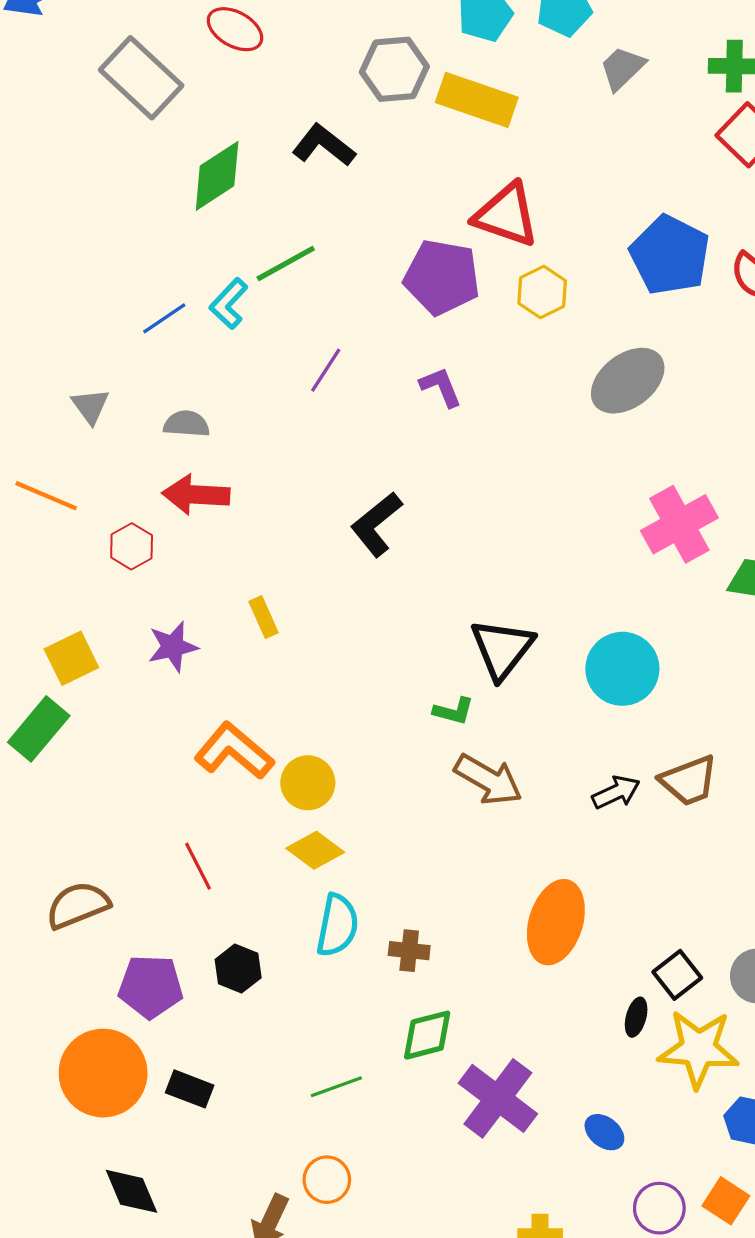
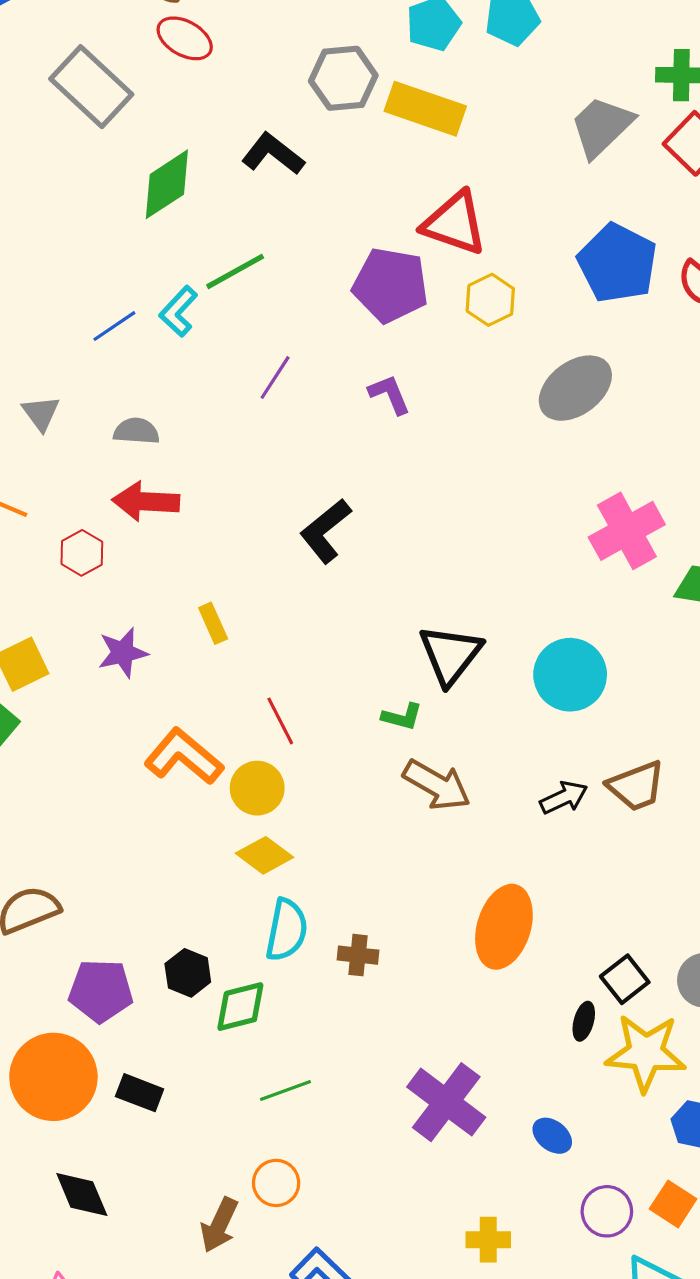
gray trapezoid: (622, 68) -> (602, 127), moved, size x1.4
red line: (198, 866) -> (280, 721), moved
green diamond: (427, 1035) -> (240, 1007), moved

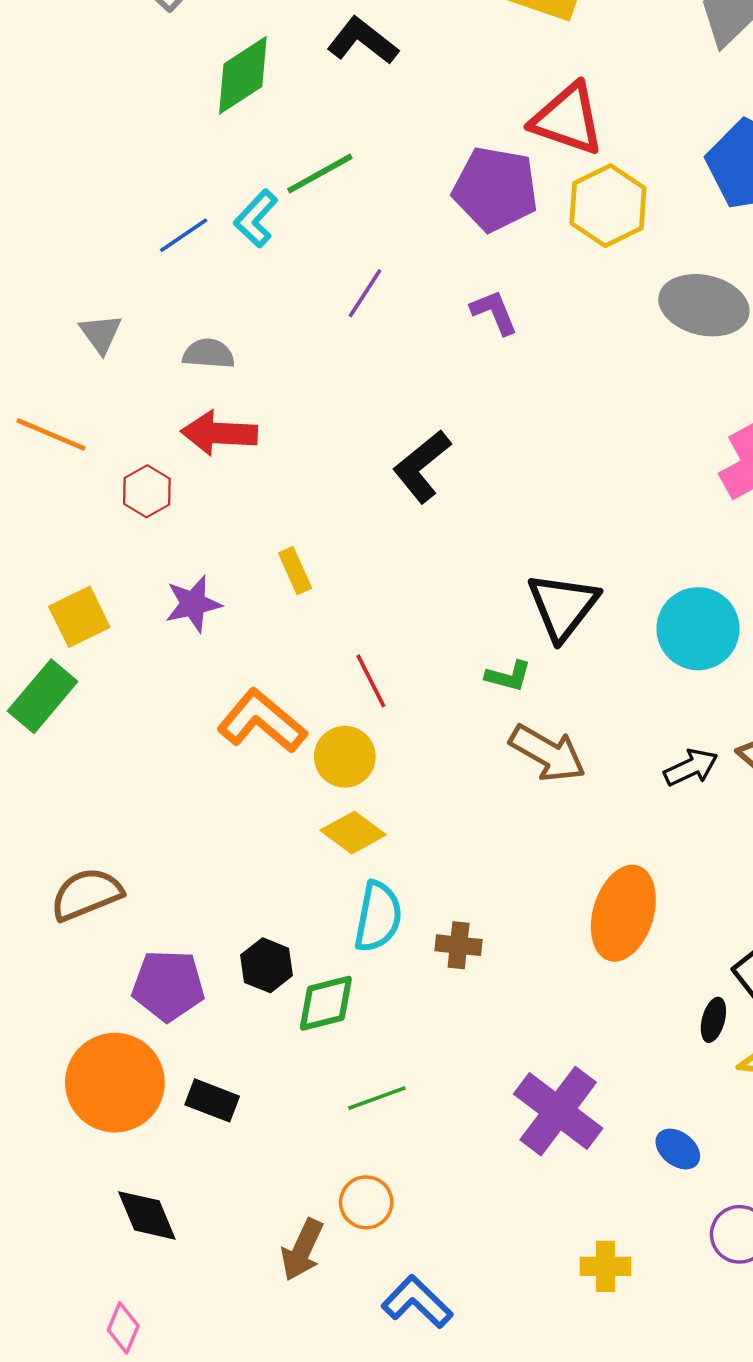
yellow hexagon: (490, 300) -> (608, 206), size x1.4
gray ellipse: (575, 388) -> (704, 305), turned 50

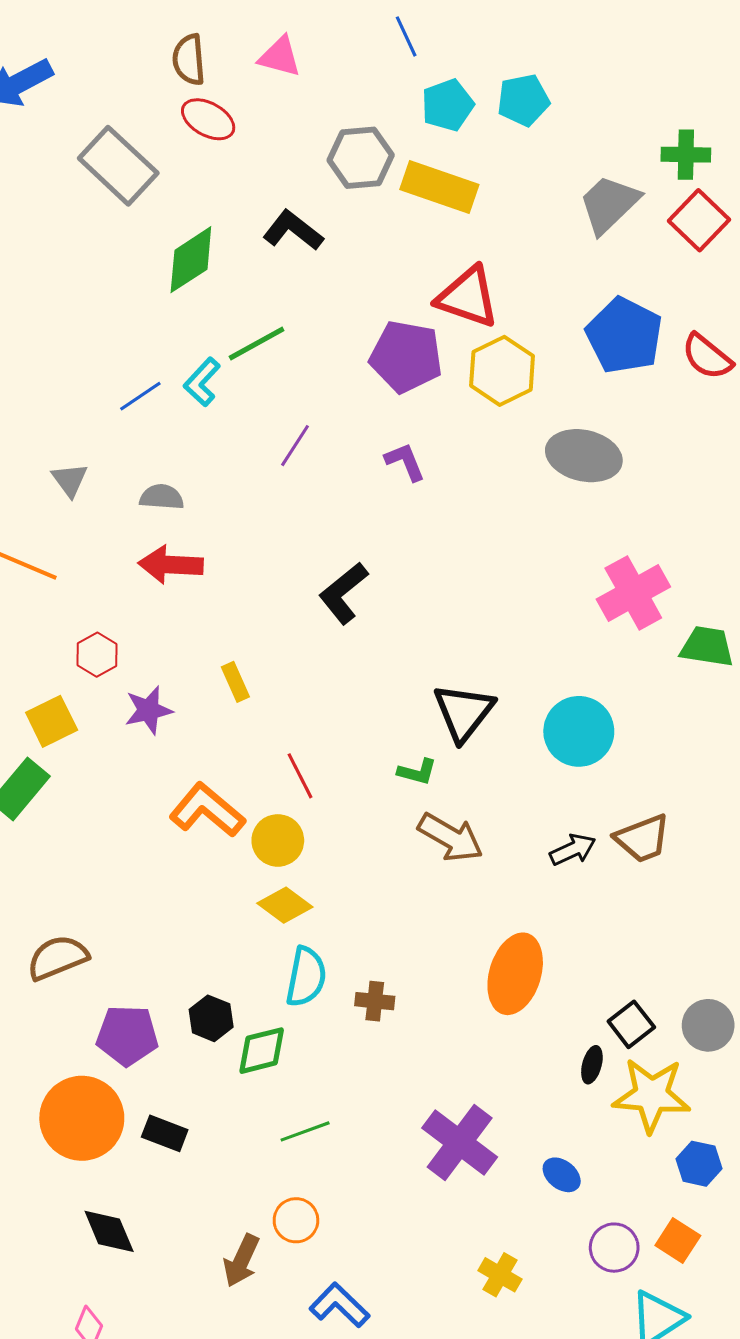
red hexagon: (147, 491) -> (97, 655), moved
yellow cross: (606, 1266) -> (500, 1275), turned 30

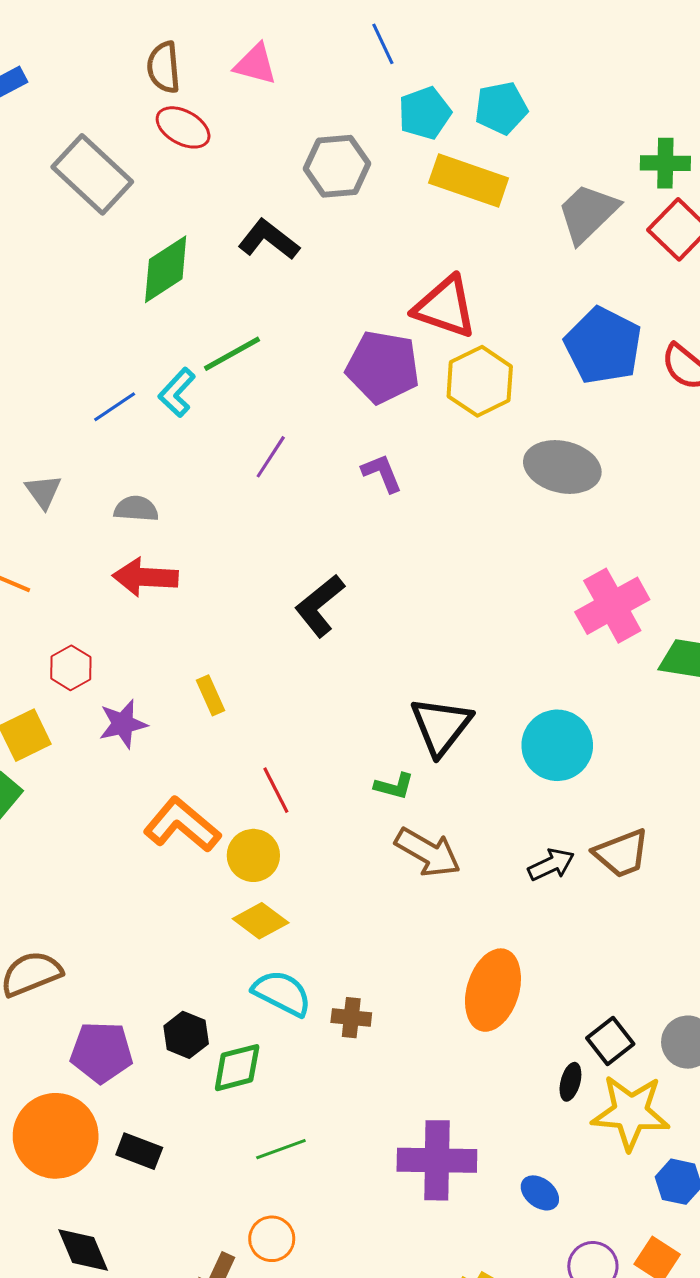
yellow rectangle: (439, 187) -> (469, 180), moved
cyan semicircle: (306, 977) -> (282, 993), turned -74
purple cross: (460, 1142) -> (437, 1160), turned -36

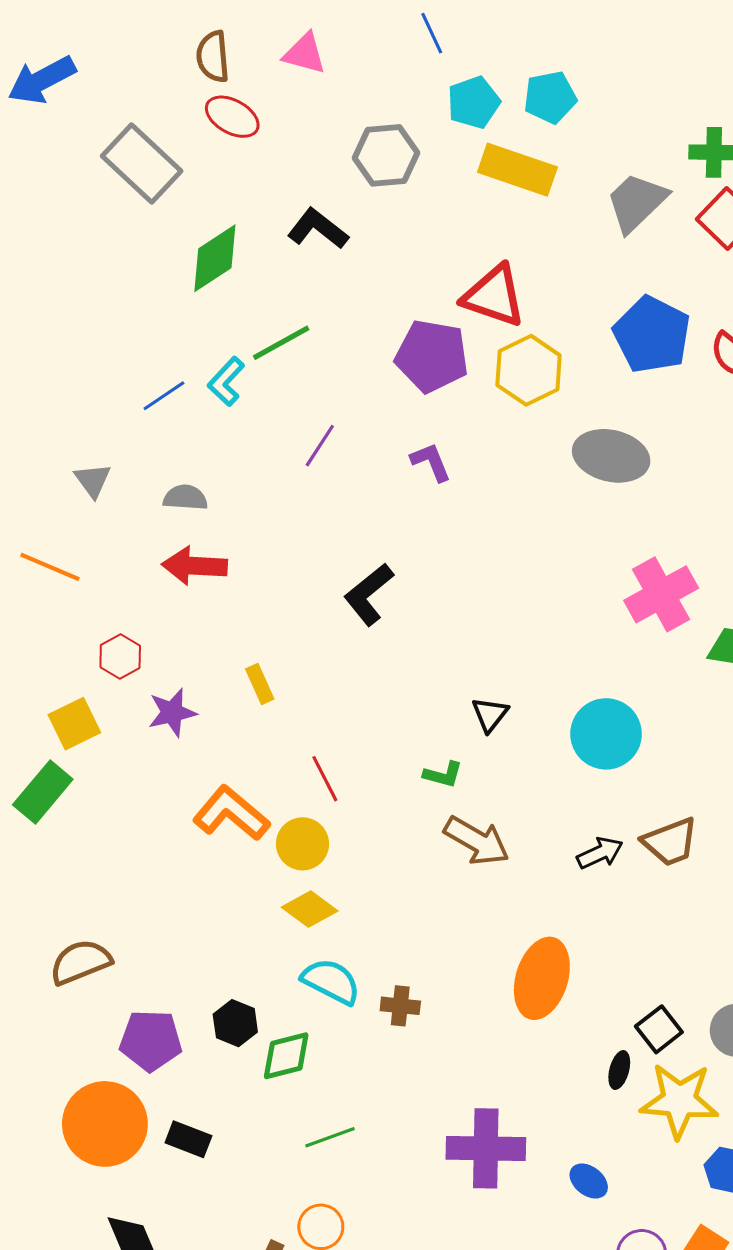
black triangle: (441, 726) -> (490, 715), size x0.6

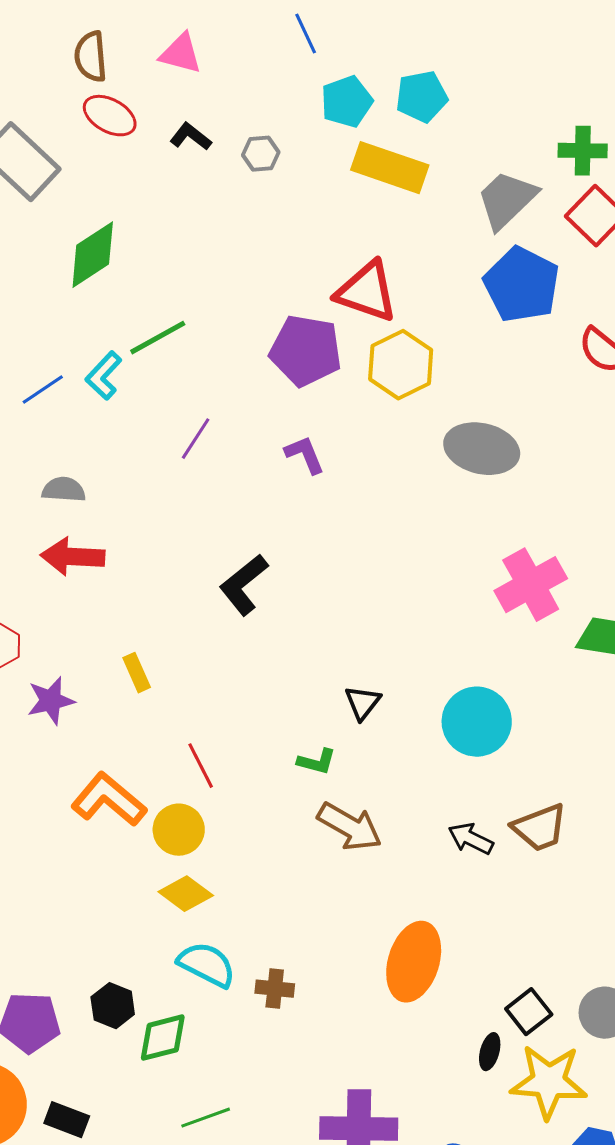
gray hexagon: (386, 155) -> (261, 154), size x0.6
black L-shape: (318, 229) -> (191, 137), moved, size x0.7
blue pentagon: (652, 335) -> (522, 285), moved
black arrow: (600, 853) -> (471, 839), turned -129

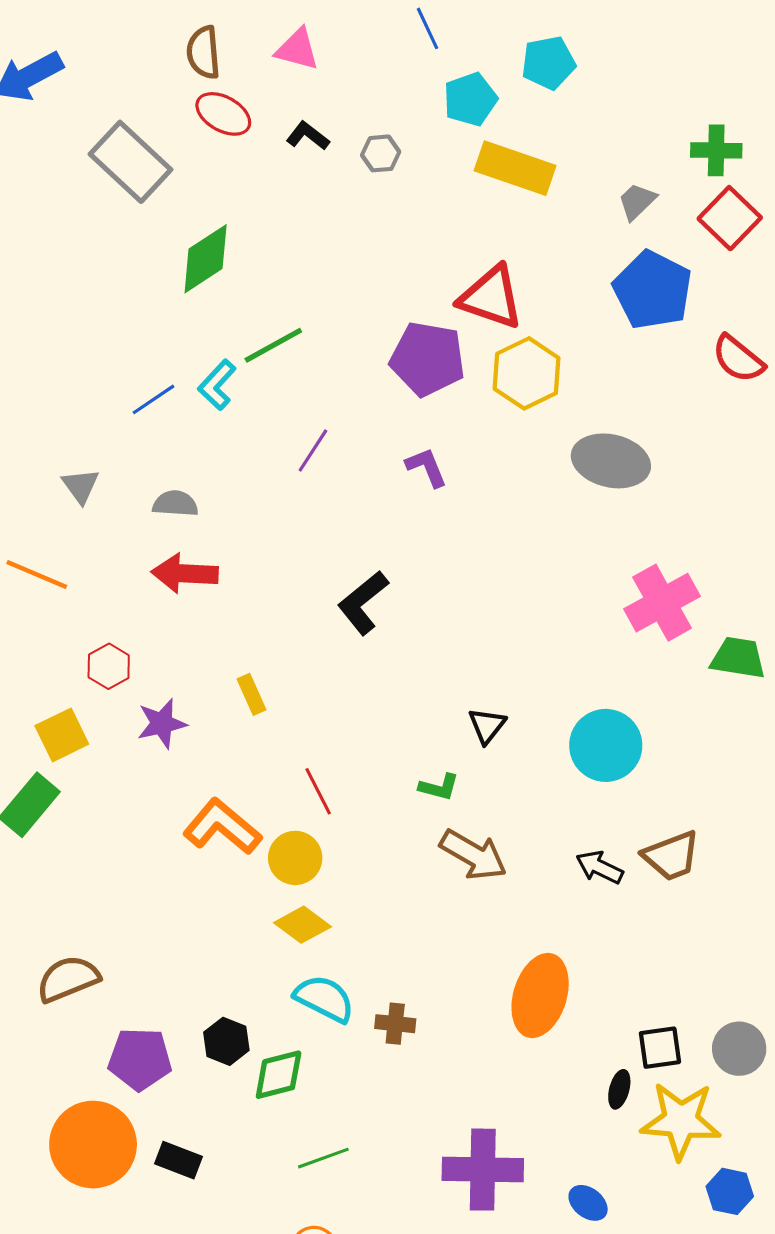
cyan pentagon: (422, 97) -> (548, 63), moved
gray trapezoid: (507, 200) -> (637, 201), size x0.6
black square: (529, 1012) -> (660, 1048), turned 30

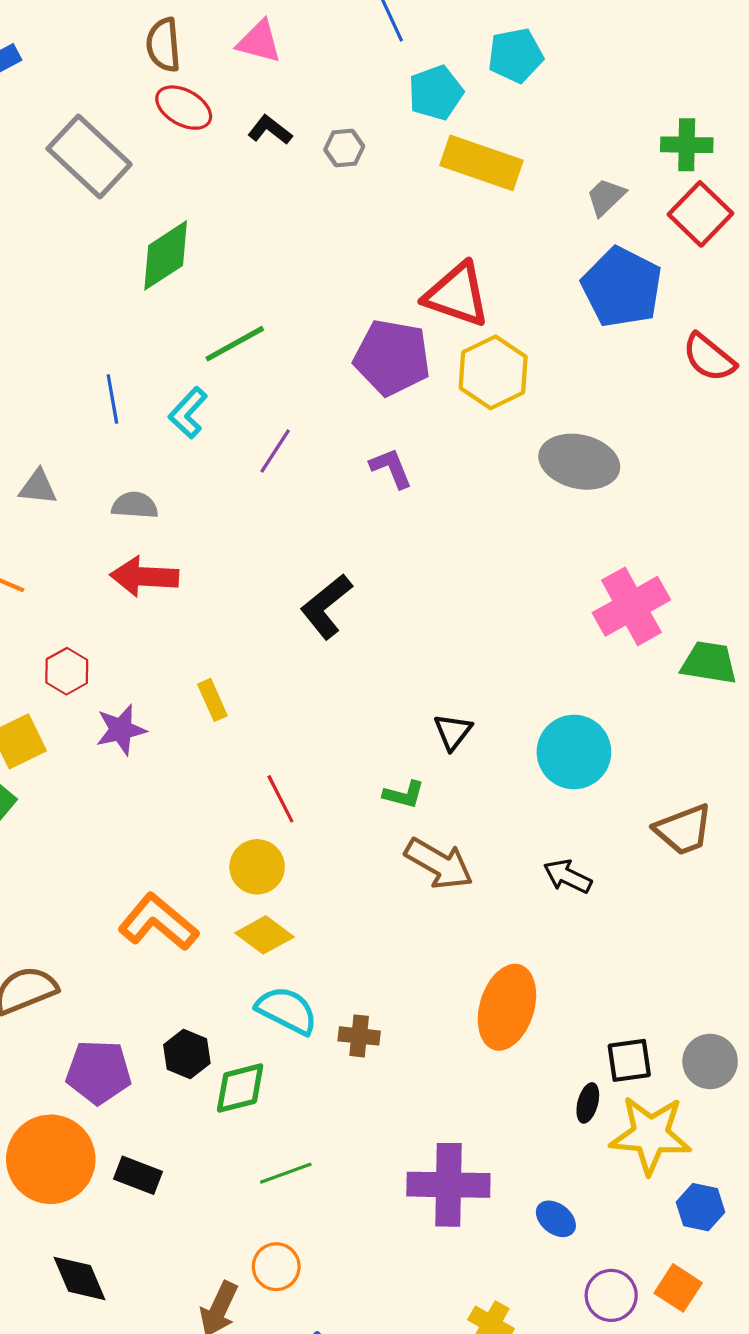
cyan L-shape: (217, 385) -> (188, 413), moved
blue line: (153, 399) -> (112, 399), turned -66
gray triangle: (81, 486) -> (38, 487), turned -48
orange L-shape: (222, 827) -> (158, 922), moved
brown trapezoid: (671, 856) -> (683, 830), moved

